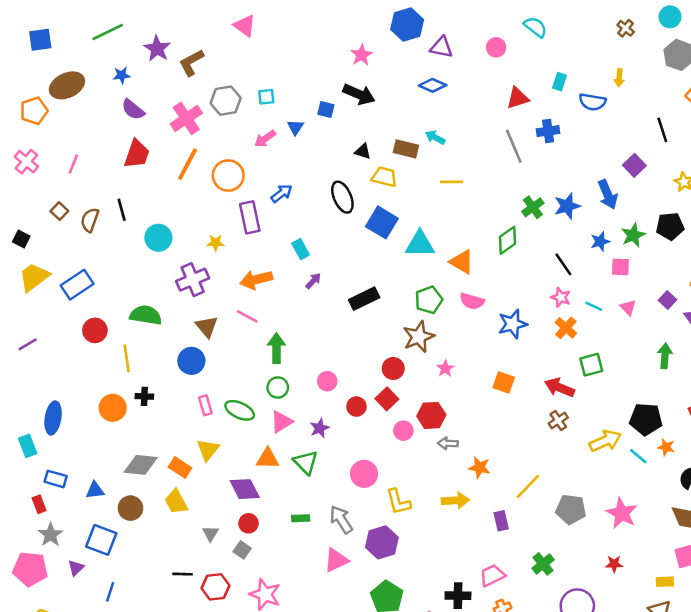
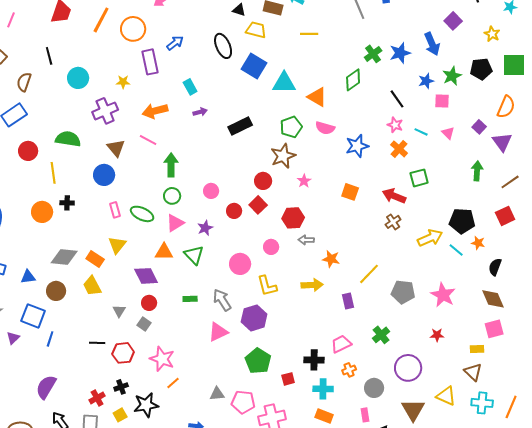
brown semicircle: (90, 220) -> (24, 82), moved
purple arrow: (313, 281) -> (200, 112), turned 32
pink circle: (403, 431) -> (271, 247), moved
blue line: (110, 592) -> (50, 339), moved

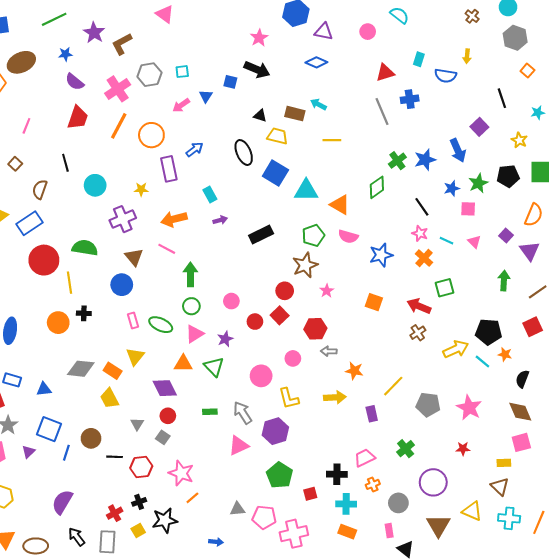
red circle: (28, 151) -> (44, 260), size x1.5
brown circle: (56, 291) -> (91, 438), moved

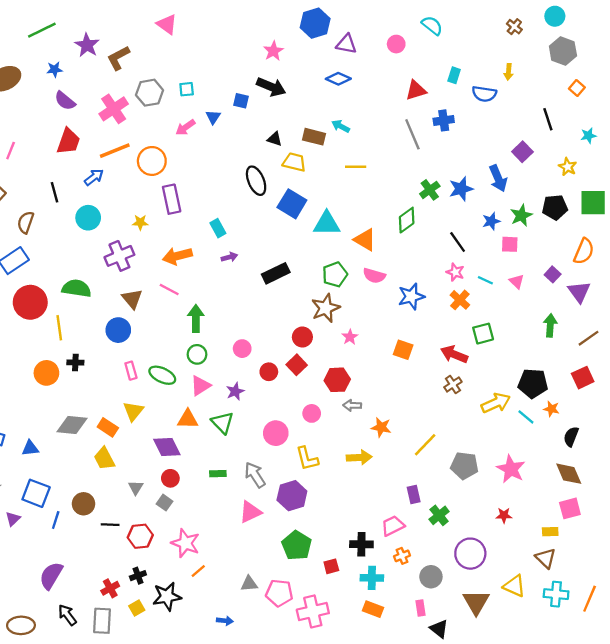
orange line: (119, 126) -> (115, 151), turned 40
blue arrow: (194, 149) -> (94, 177), moved
purple rectangle: (372, 414) -> (414, 495), moved

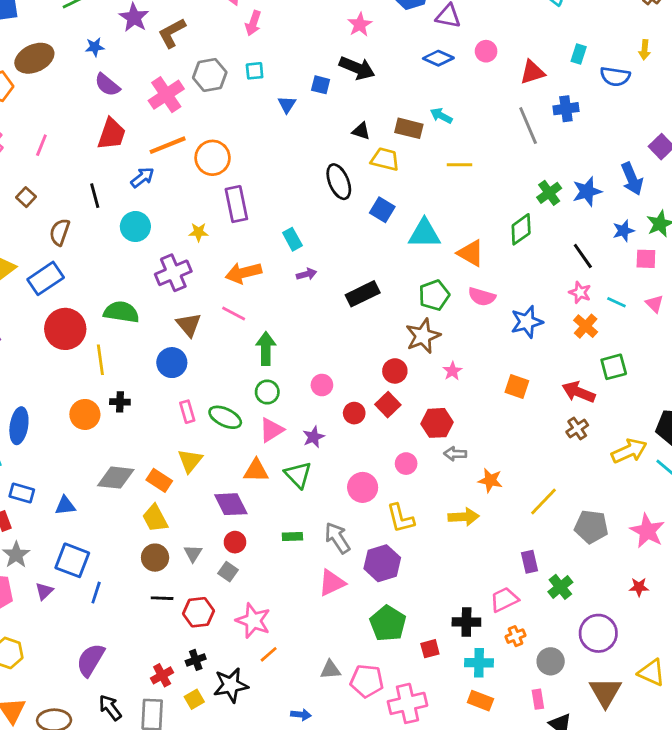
pink circle: (396, 44) -> (486, 51), moved
pink arrow: (185, 127) -> (253, 23), moved, turned -36
blue square: (292, 204) -> (382, 210), size x0.7
brown circle: (84, 504) -> (155, 558), moved

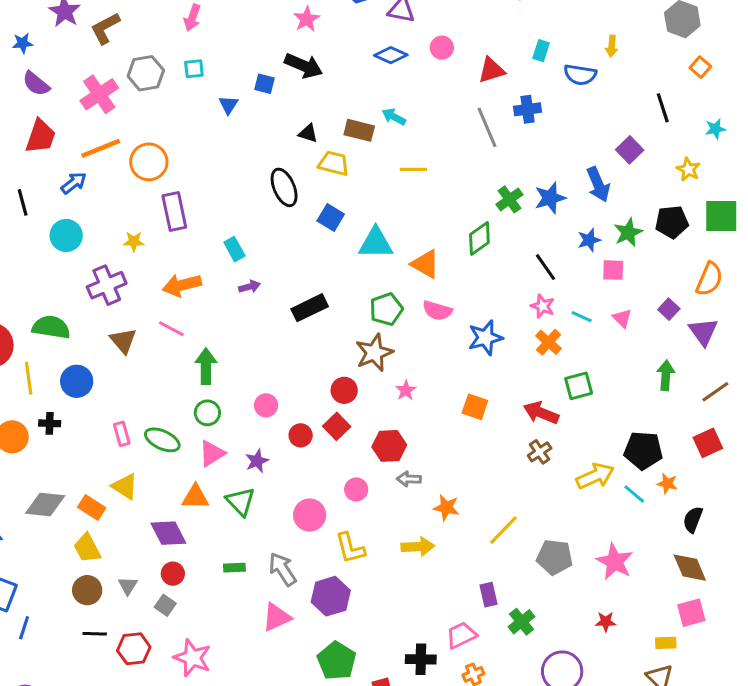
blue circle: (172, 363) -> (77, 381), moved
yellow triangle: (190, 461) -> (125, 486), turned -36

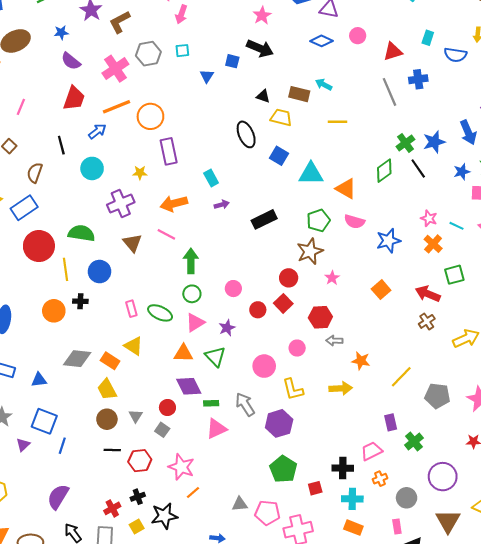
black line: (546, 267) -> (418, 168), moved
orange square: (475, 407) -> (381, 290), turned 30
purple diamond: (168, 533) -> (189, 386), moved
pink triangle: (277, 617) -> (216, 429), moved

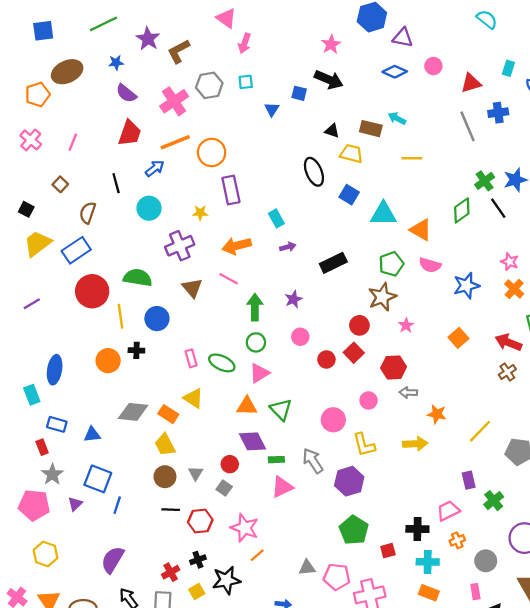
purple star: (227, 328) -> (293, 299), moved

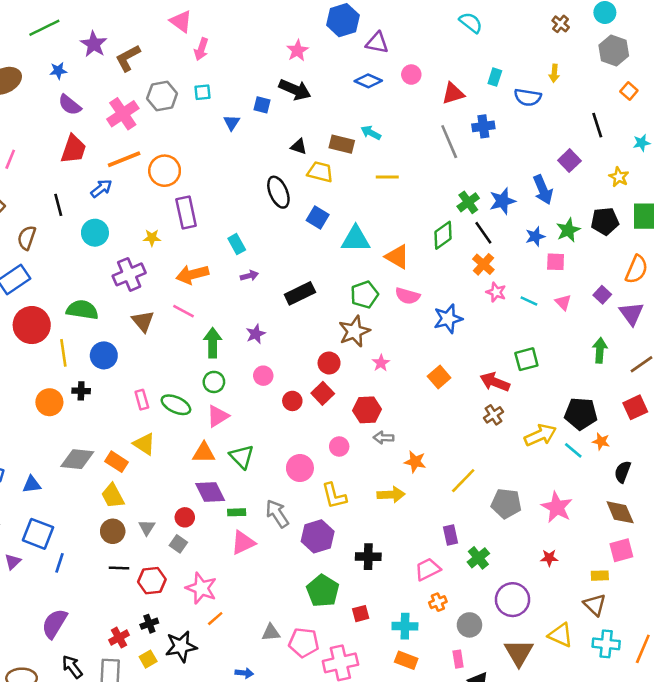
orange cross: (514, 289) -> (483, 264), moved
black cross: (417, 529) -> (368, 557), moved

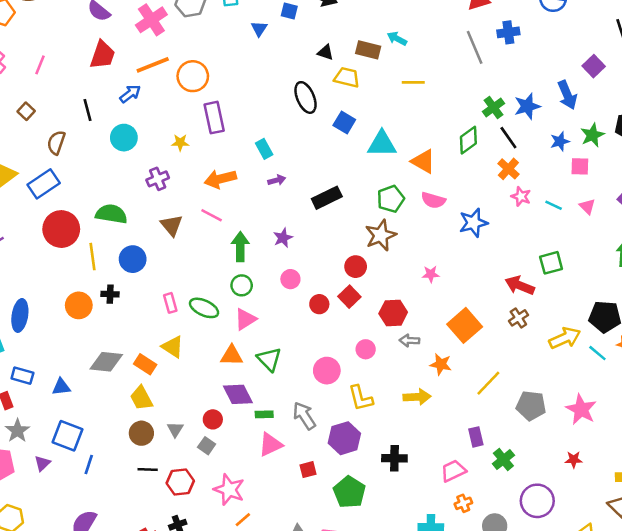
purple cross: (129, 274) -> (158, 179), size x0.7
pink star: (381, 363) -> (431, 274), moved, turned 30
orange square: (439, 377) -> (465, 325), moved, size x1.5
red square: (361, 614) -> (308, 470), moved

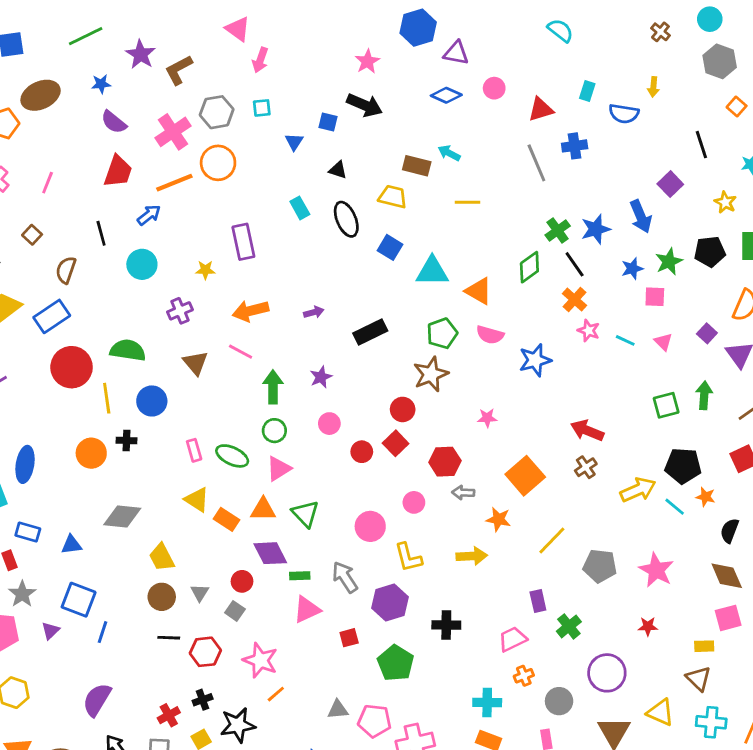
black triangle: (326, 52) -> (338, 170), moved
orange circle: (193, 76) -> (218, 163), moved
cyan rectangle: (264, 149) -> (300, 208), moved
green square: (551, 263) -> (666, 405), moved
orange rectangle: (145, 364) -> (226, 519), moved

